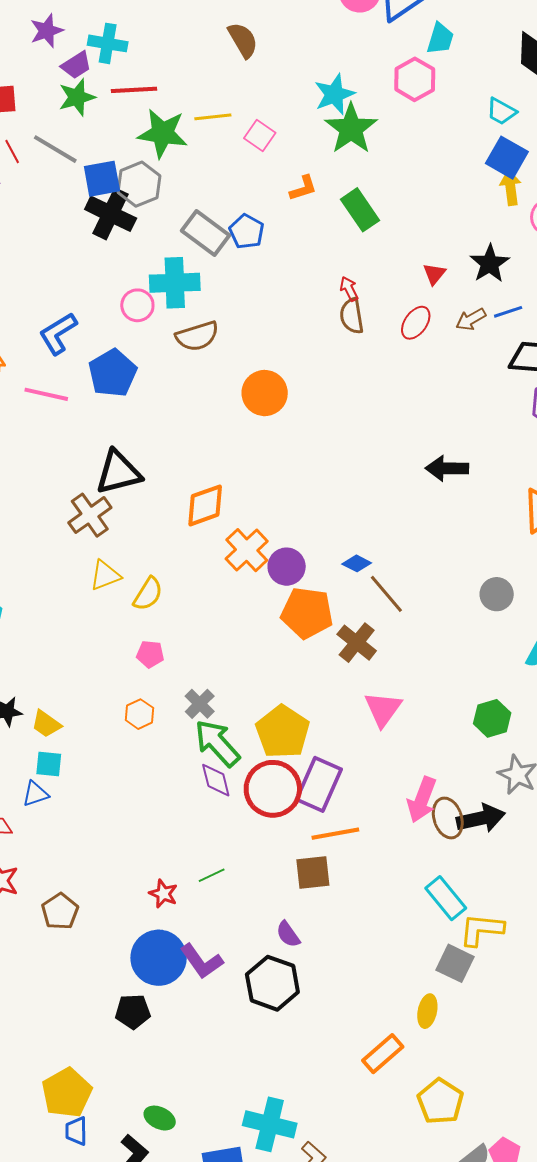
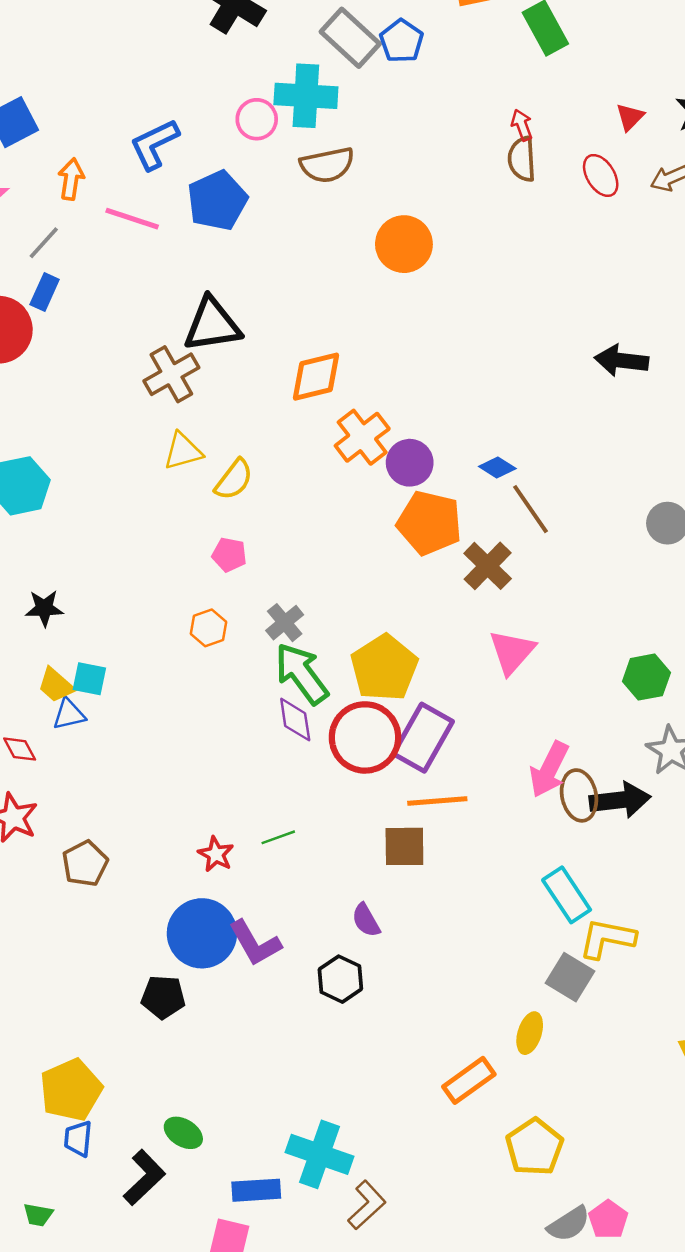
red ellipse: (416, 323) -> (601, 175), turned -72
yellow trapezoid: (46, 724) -> (56, 685), moved
black hexagon: (272, 983) -> (340, 979), size x0.7

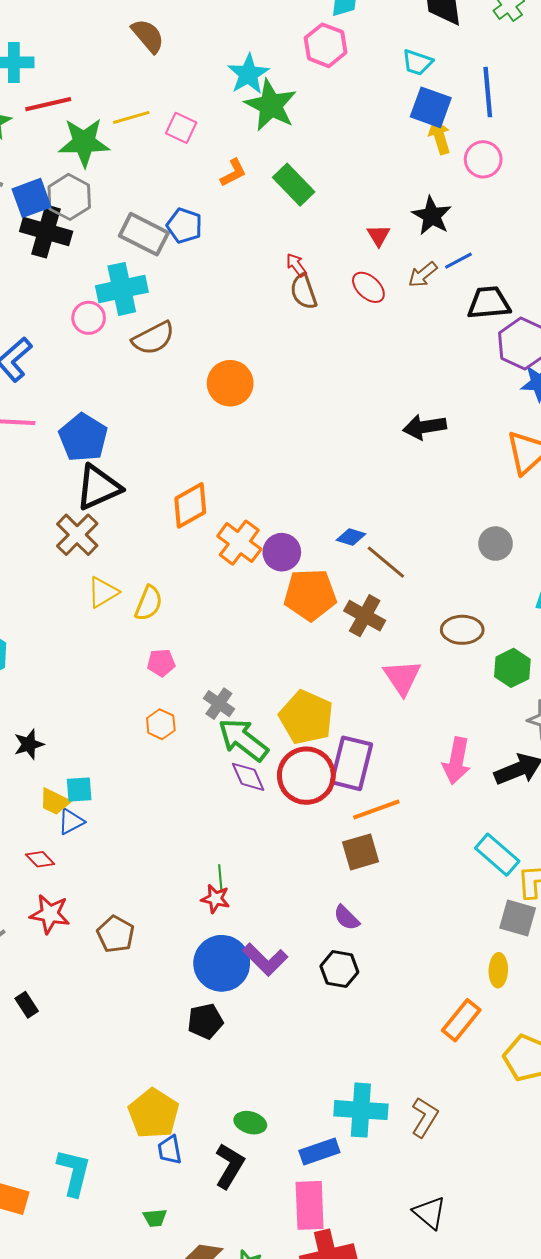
blue pentagon: (217, 200) -> (83, 438), moved
brown ellipse: (579, 795) -> (462, 630), moved, turned -63
green line: (278, 837) -> (220, 879), moved, turned -60
brown L-shape: (367, 1205) -> (425, 1117), moved

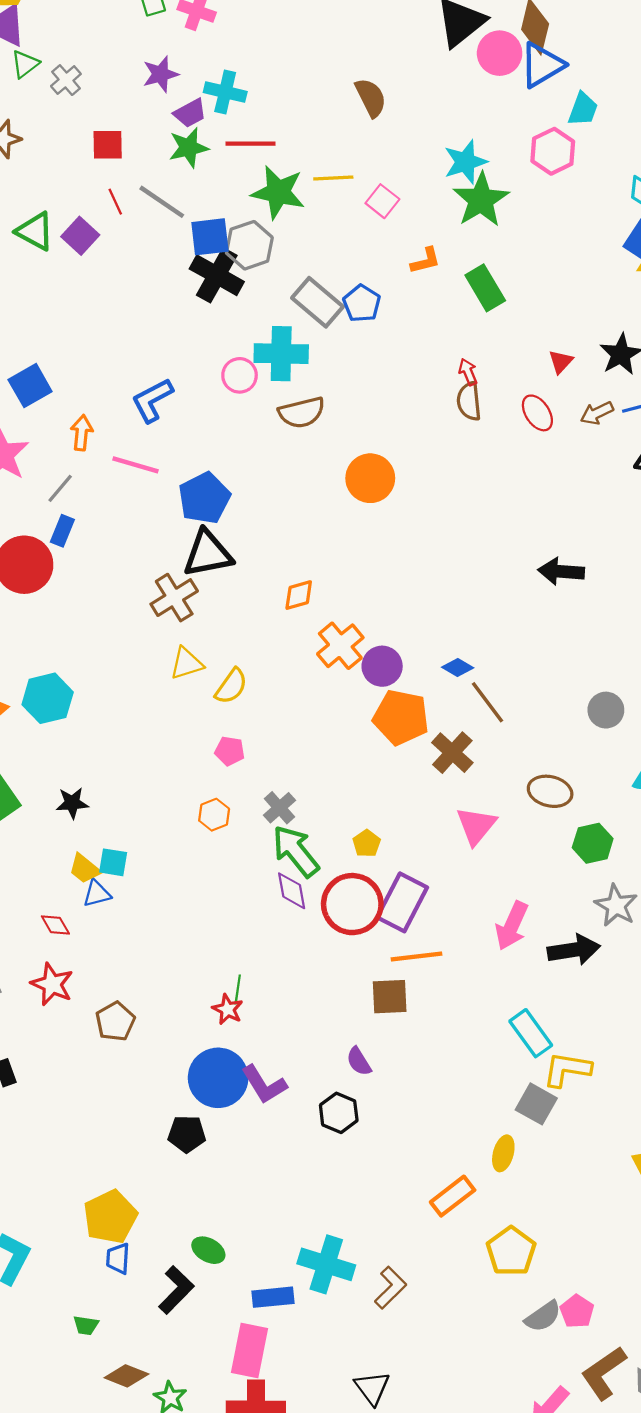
orange diamond: (190, 505) -> (299, 595), size x0.7
yellow pentagon: (306, 717) -> (367, 843), size x0.5

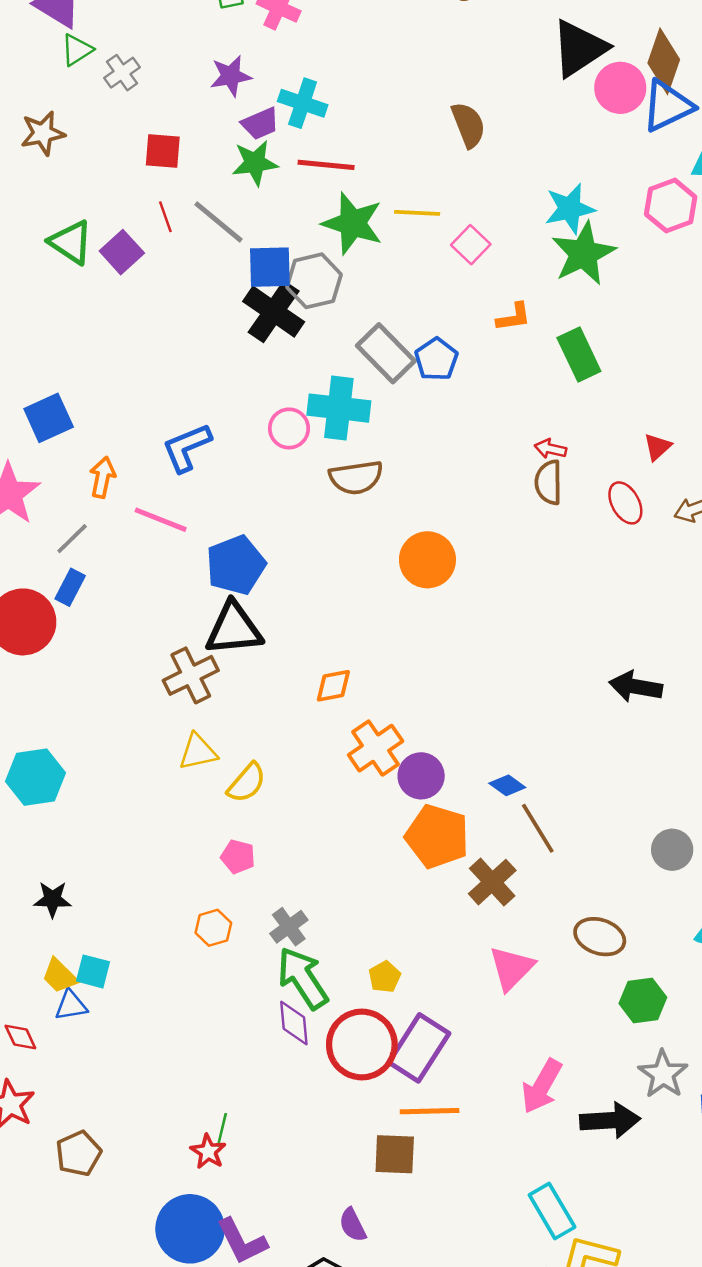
red arrow: (468, 372) -> (550, 449), turned -60

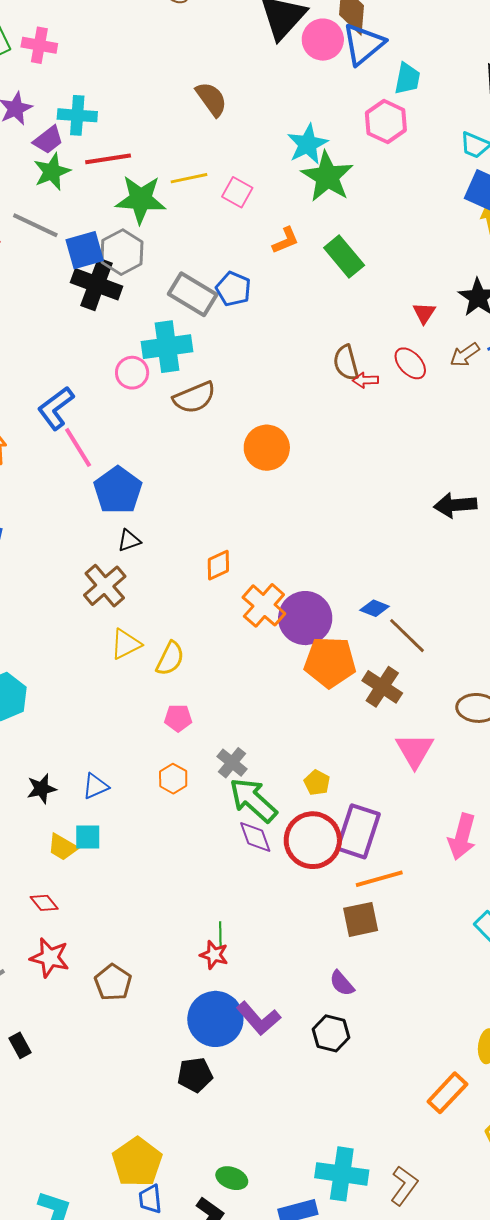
red arrow: (550, 449) -> (365, 380), moved
pink line: (161, 520) -> (78, 447), moved, turned 51
black triangle: (234, 629) -> (129, 540), size x0.5
purple circle: (421, 776) -> (305, 618), size x1.4
blue triangle: (71, 1005) -> (96, 786), moved

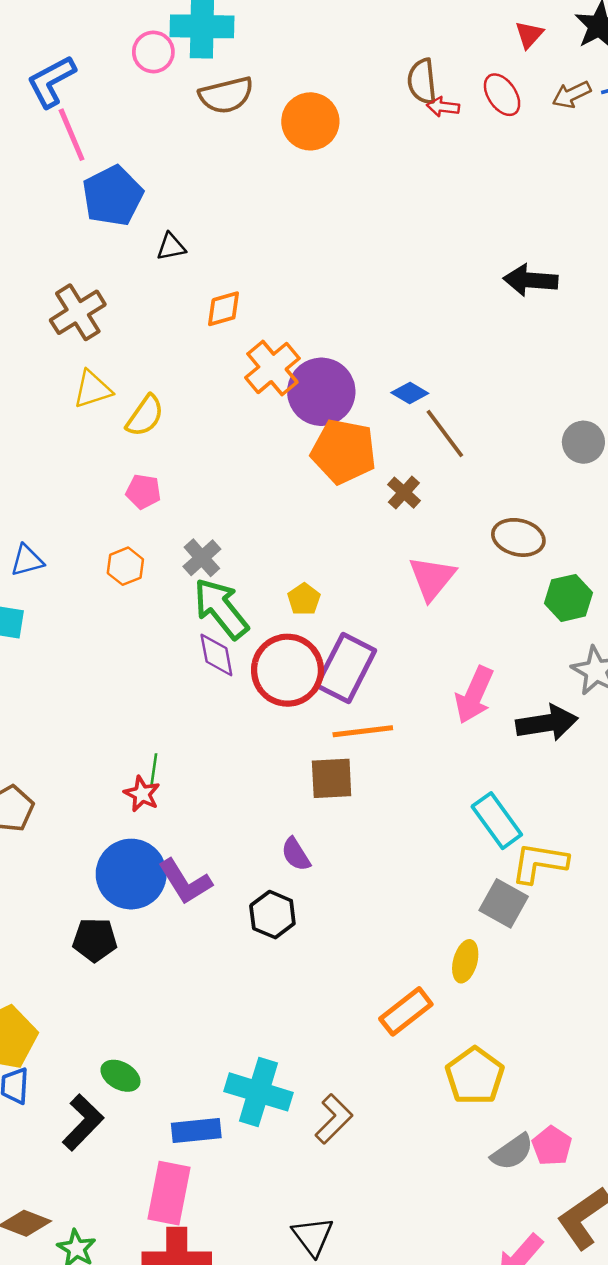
orange circle: (267, 448) -> (310, 121), moved
black triangle: (129, 540) -> (171, 247), moved
brown cross: (382, 687) -> (404, 493), size x0.7

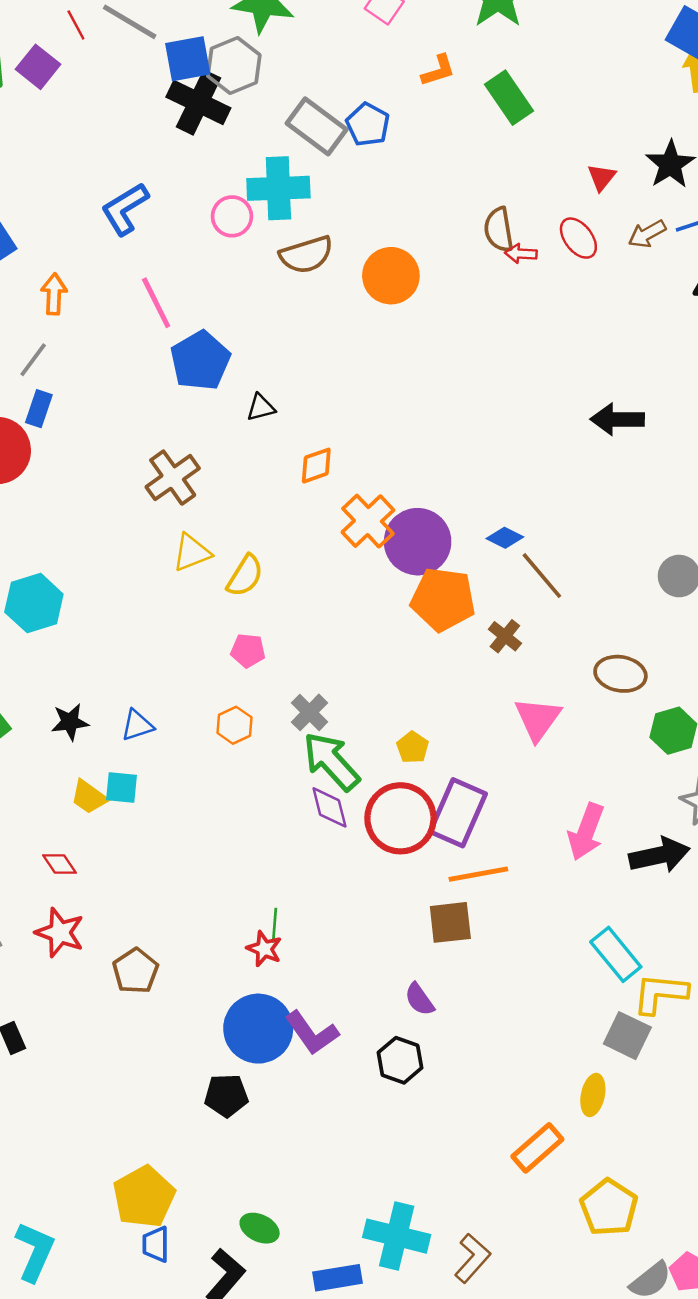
blue L-shape: (51, 81) -> (125, 209), moved

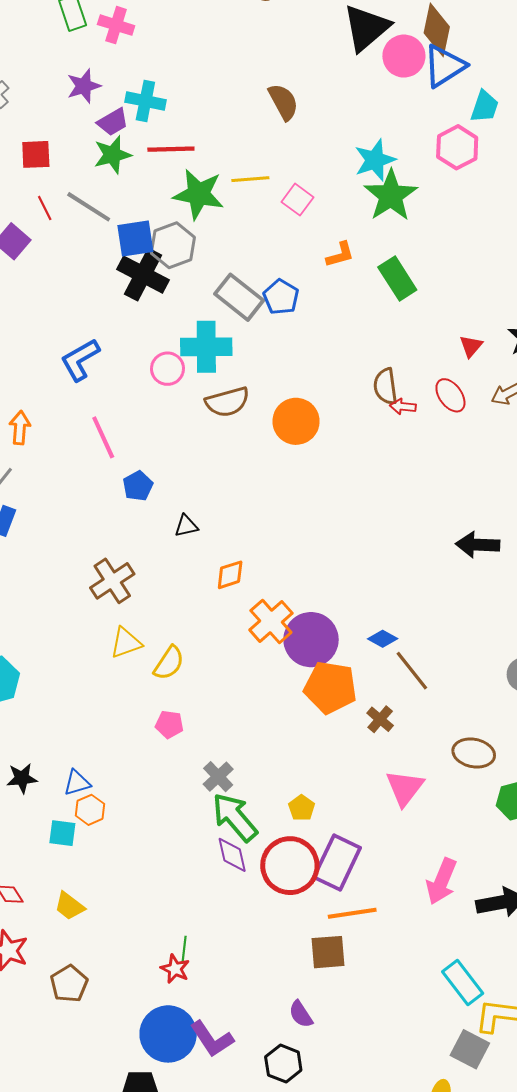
blue pentagon: (200, 361) -> (138, 486), size x0.6
orange hexagon: (235, 725) -> (90, 810), moved
yellow trapezoid: (89, 797) -> (69, 906), moved

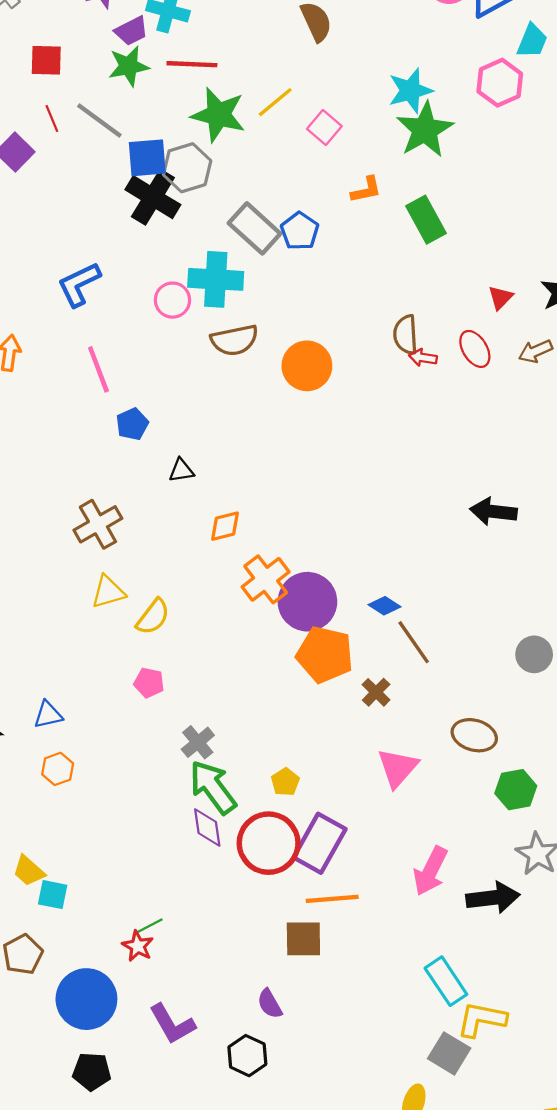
yellow line: (250, 179) -> (275, 102), turned -39
blue triangle: (77, 783) -> (48, 715), moved
cyan square: (62, 833) -> (53, 895), moved
green line: (184, 950) -> (149, 926), turned 52
blue circle: (168, 1034) -> (86, 999), moved

